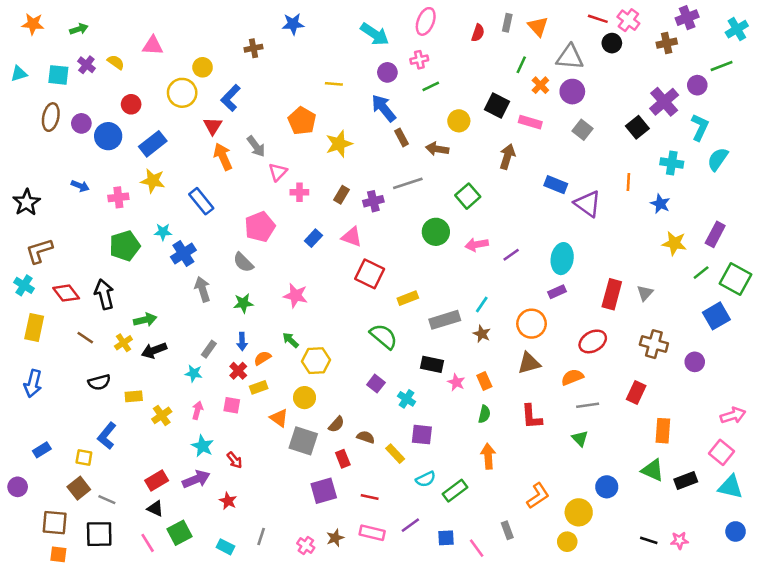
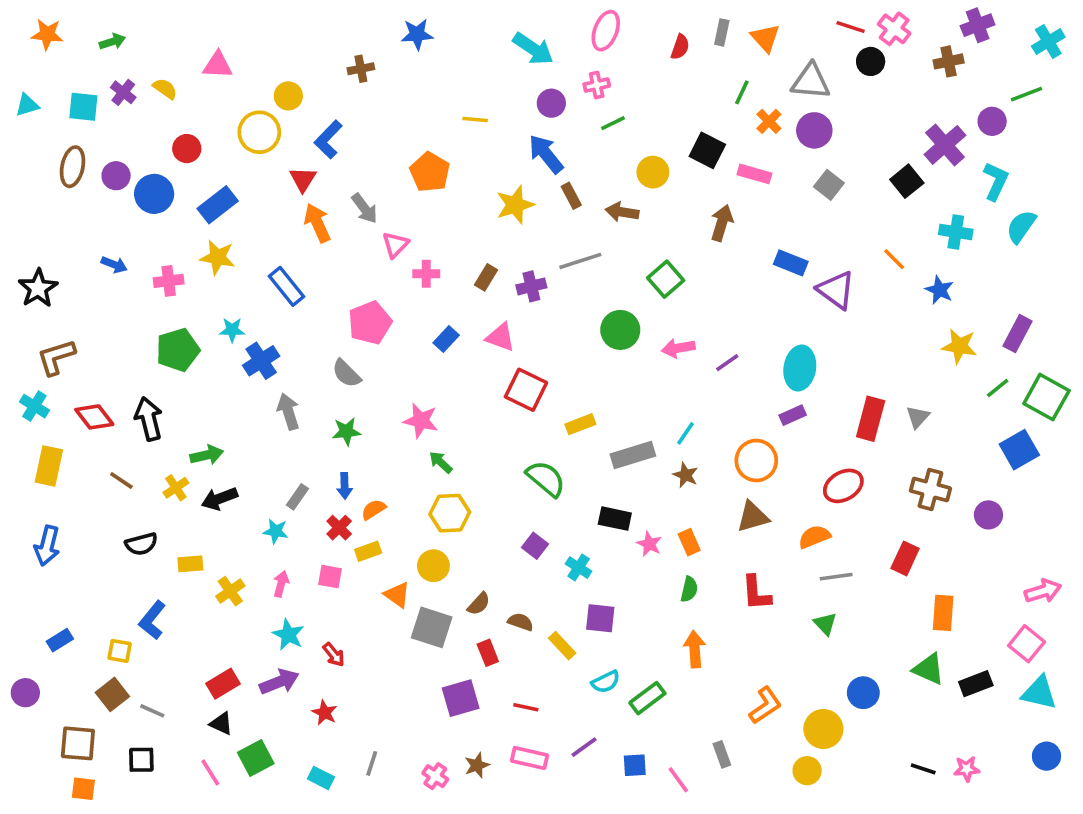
yellow star: (339, 144) -> (515, 205), moved
orange line: (628, 182) -> (894, 259), turned -48
green arrow: (290, 340) -> (441, 462), moved
black square: (99, 534) -> (141, 760), size x0.7

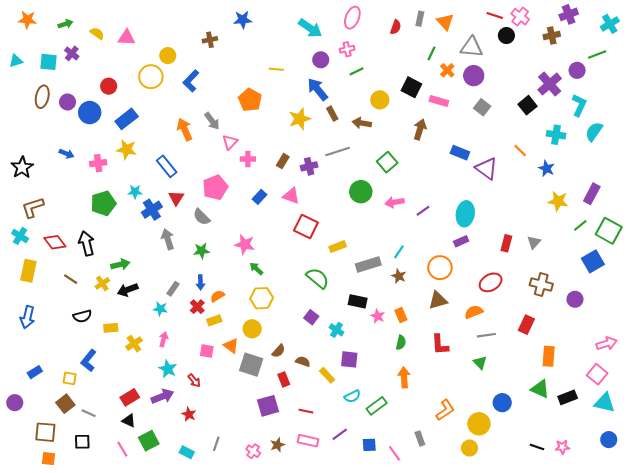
yellow semicircle: (165, 89) -> (97, 33), moved
red triangle: (303, 179) -> (176, 198), moved
red rectangle: (871, 419) -> (506, 243), size x0.7
pink square: (330, 577) -> (207, 351), moved

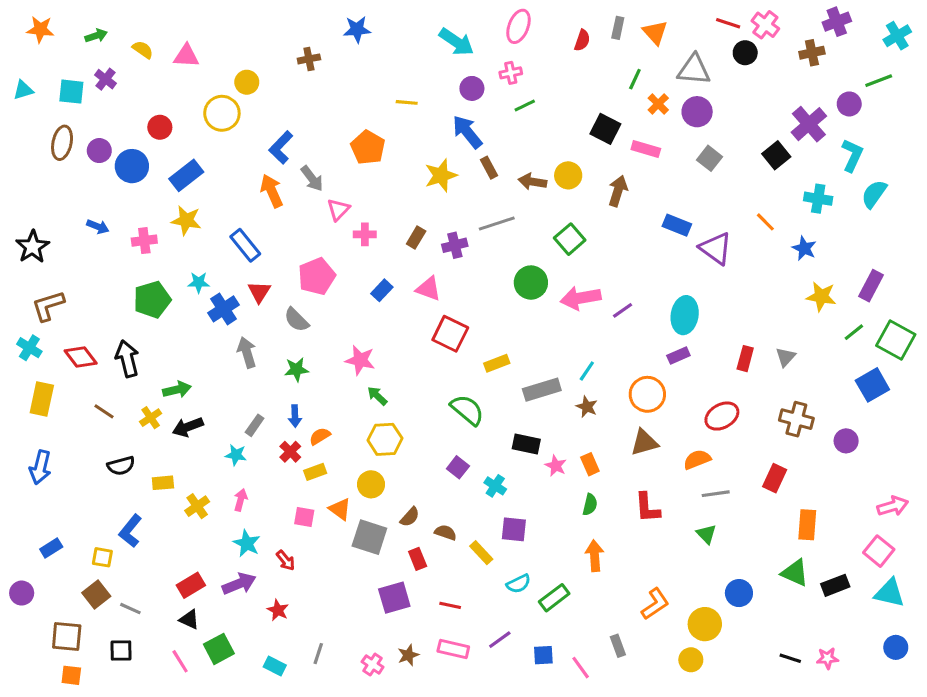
blue L-shape: (191, 81) -> (281, 147), moved
yellow circle: (380, 100) -> (568, 175), moved
pink arrow: (395, 202) -> (581, 298), size x1.4

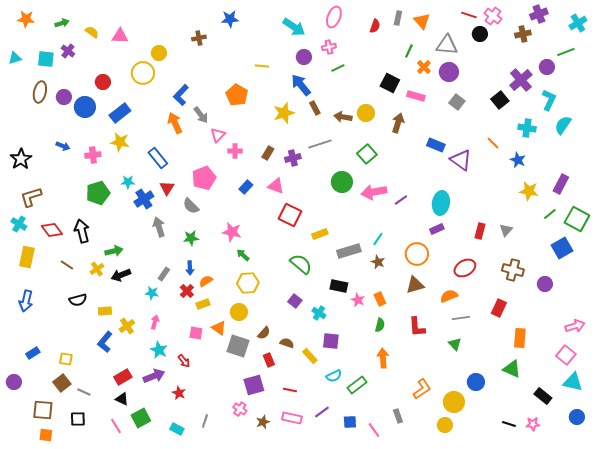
blue L-shape: (130, 531) -> (105, 342), moved
black rectangle: (835, 585) -> (543, 396), moved, turned 60
pink cross: (373, 664) -> (240, 409), moved

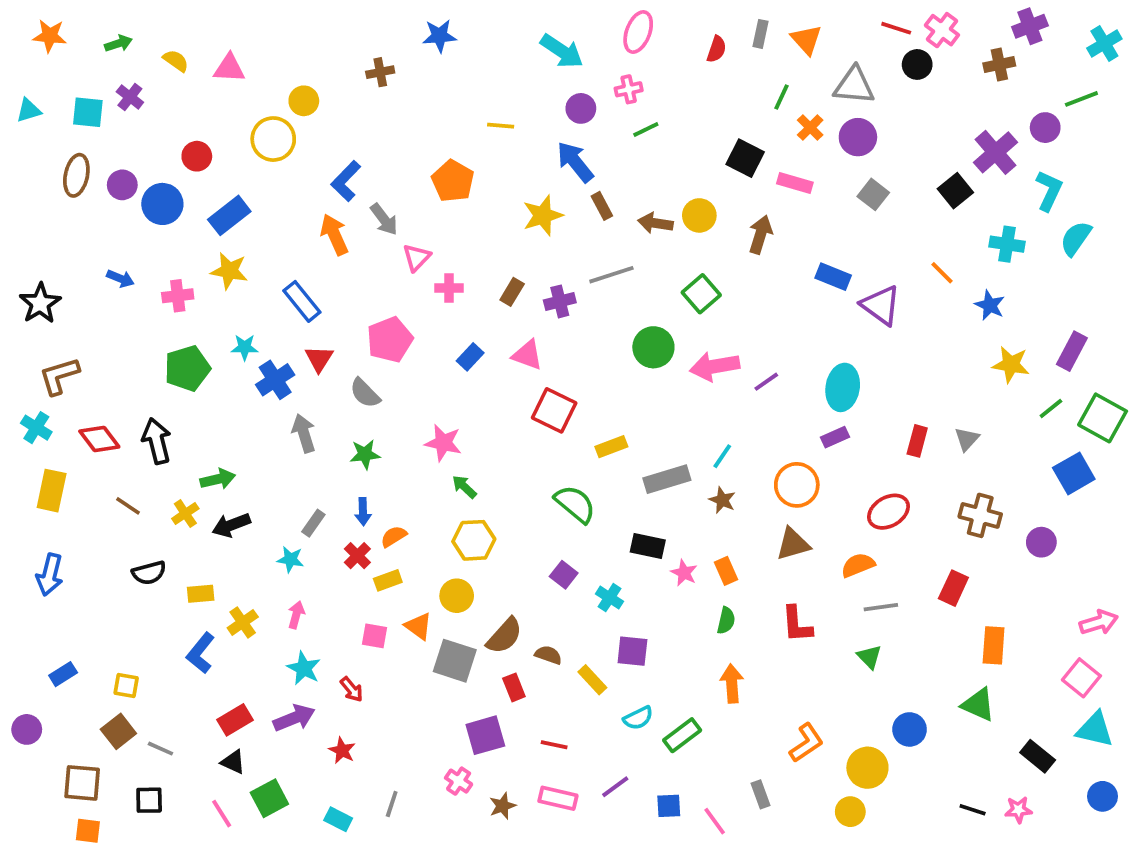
brown semicircle: (264, 333) -> (504, 636), size x1.5

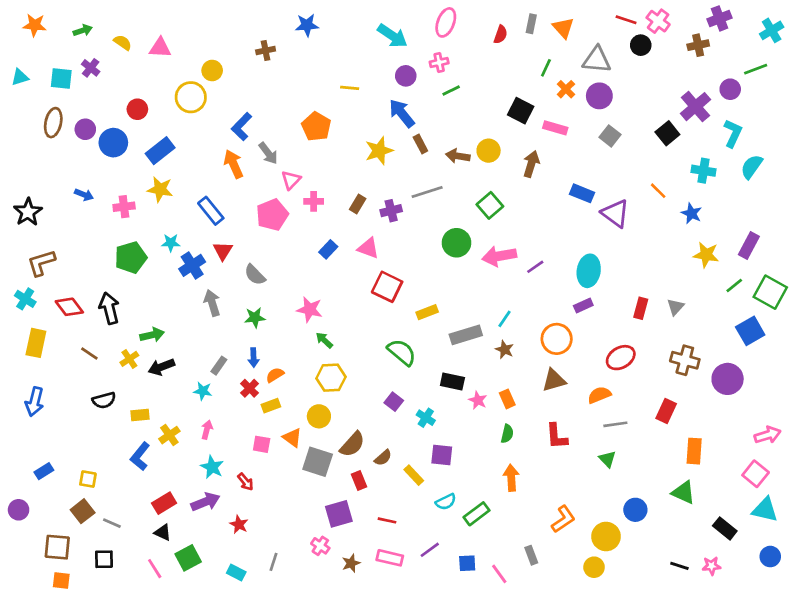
pink pentagon: (390, 340) -> (272, 215), moved
purple circle: (1041, 542) -> (728, 379), size x1.5
brown semicircle: (548, 655) -> (383, 458), turned 120

